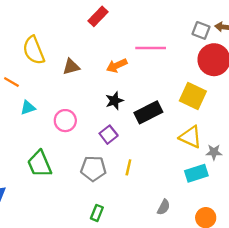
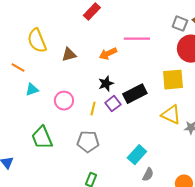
yellow square: (193, 96) -> (173, 80), turned -30
purple square: (109, 135) -> (113, 104), moved
yellow line: (128, 167) -> (93, 109), moved
cyan rectangle: (196, 173) -> (137, 155), moved, turned -30

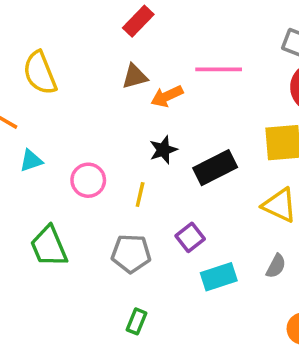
brown triangle: (69, 55) -> (135, 76), moved
purple square: (113, 104) -> (190, 237), moved
cyan rectangle: (137, 155) -> (219, 277), turned 30
gray semicircle: (148, 175) -> (276, 266), moved

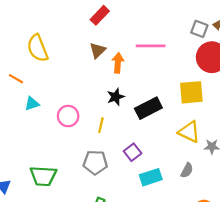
brown triangle: (135, 76) -> (98, 50), turned -30
orange arrow: (167, 96) -> (118, 63), turned 120
green trapezoid: (49, 246) -> (43, 176), moved, turned -64

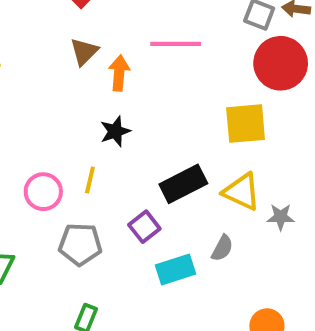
black rectangle: (148, 108) -> (183, 184), moved
pink circle: (68, 116) -> (43, 192), moved
gray semicircle: (187, 170) -> (222, 248), moved

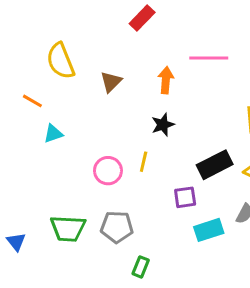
brown triangle: (84, 52) -> (111, 82), moved
purple square: (144, 227) -> (185, 197), turned 30
gray pentagon: (80, 244) -> (117, 227), moved

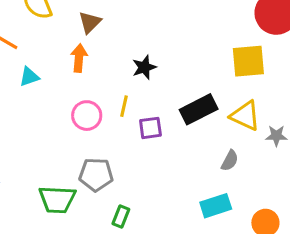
orange arrow: (166, 80) -> (79, 58), moved
purple square: (185, 197) -> (150, 128), moved
green trapezoid: (68, 228) -> (57, 199), moved
cyan rectangle: (209, 230) -> (216, 206), moved

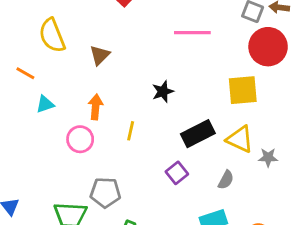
orange arrow: (79, 58) -> (96, 107), moved
black star: (144, 67) -> (163, 92), moved
pink circle: (87, 116) -> (80, 139), moved
purple square: (150, 128) -> (177, 173), moved, turned -30

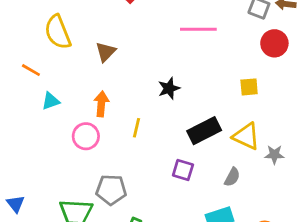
red circle: (268, 47) -> (274, 43), size x0.7
yellow square: (243, 90) -> (249, 87), size x0.6
purple square: (177, 173) -> (183, 170), turned -35

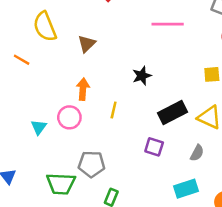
cyan triangle: (51, 101) -> (39, 127), moved, turned -35

